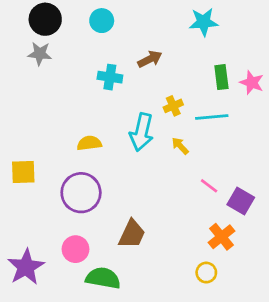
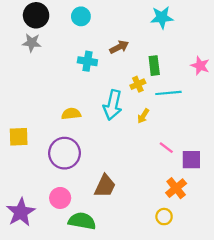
green rectangle: (221, 77) -> (154, 66), moved
yellow arrow: (180, 146) -> (143, 116), turned -104
purple square: (241, 201) -> (191, 160), turned -30

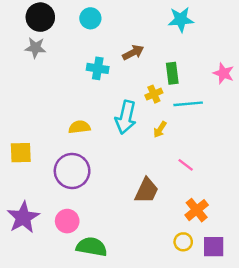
purple square: (191, 160) -> (214, 247), moved
brown trapezoid: (105, 186) -> (147, 191), moved
purple star: (21, 212) -> (23, 217), moved

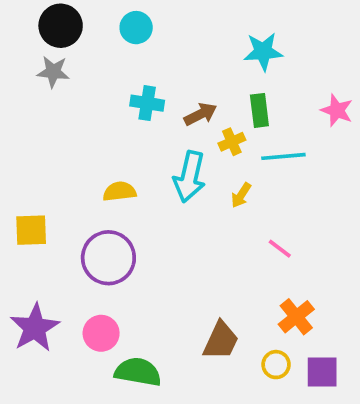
cyan star: (181, 20) -> (263, 52), moved
brown arrow: (133, 53) -> (201, 114), moved
brown trapezoid: (147, 191) -> (221, 341), moved

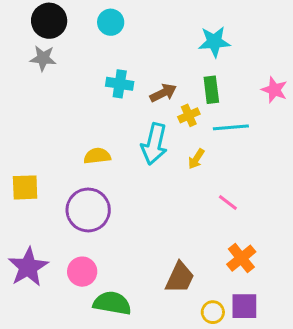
yellow circle: (276, 365) -> (213, 312), moved
purple square: (322, 372) -> (244, 306), moved

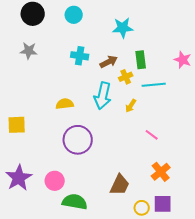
cyan star: (214, 42) -> (123, 28), moved
gray star: (43, 58) -> (29, 51), moved
purple circle: (88, 210) -> (78, 140), moved

